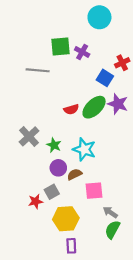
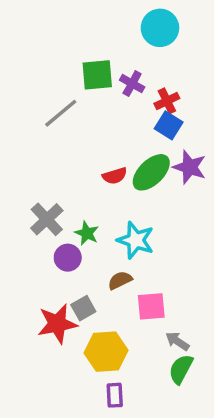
red cross: (122, 63) -> (167, 101), moved
gray line: (38, 70) -> (61, 113), turned -45
purple circle: (58, 168) -> (68, 258), moved
red star: (36, 201) -> (57, 324), size x1.6

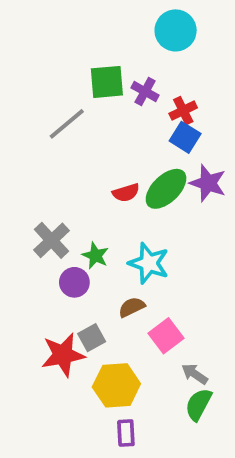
pink square: (151, 306) -> (166, 336), turned -32

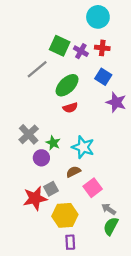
green square: (107, 82) -> (60, 46), turned 30
red cross: (183, 111) -> (102, 48), moved, turned 32
green ellipse: (166, 189) -> (67, 85), moved

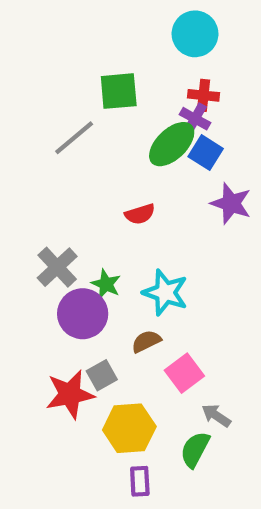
green square: (60, 46) -> (119, 91), turned -30
purple cross: (81, 51) -> (195, 119), moved
green ellipse: (67, 85) -> (172, 144), moved
purple circle: (41, 158) -> (83, 314), size x1.5
green semicircle: (111, 226) -> (195, 449), moved

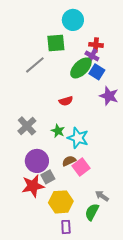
cyan circle: (195, 34) -> (73, 20), moved
green star: (106, 284) -> (58, 131), moved
purple circle: (83, 314) -> (37, 161), moved
pink square: (184, 373) -> (81, 167), moved

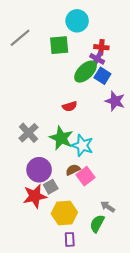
gray line: (35, 65) -> (20, 38), moved
green star: (58, 131) -> (61, 138), size x1.6

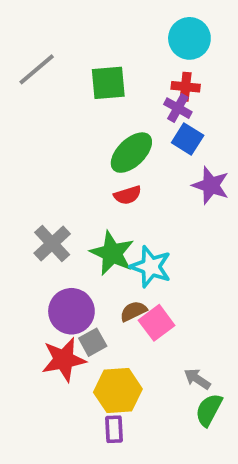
cyan circle: (77, 21) -> (189, 38), moved
green ellipse: (86, 72) -> (131, 153), moved
green semicircle: (97, 224) -> (209, 410), moved
purple rectangle: (70, 239) -> (114, 429), moved

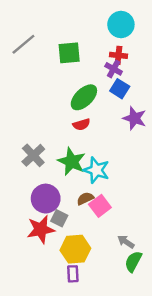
gray square: (93, 342) -> (59, 218), turned -35

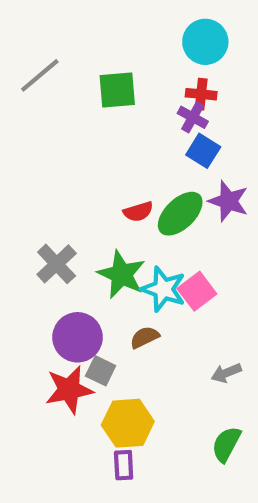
green ellipse: (84, 97) -> (180, 214), moved
pink square: (100, 206) -> (197, 291), moved
gray arrow: (126, 242) -> (226, 373), moved, turned -56

